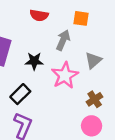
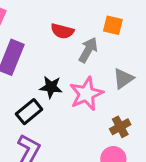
red semicircle: (39, 15) -> (62, 31), moved
black star: (34, 61) -> (51, 87), moved

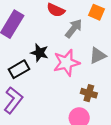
brown cross: (120, 127) -> (89, 93), turned 35

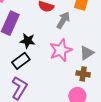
black star: (39, 53) -> (28, 41), moved
gray triangle: (98, 56) -> (87, 53), moved

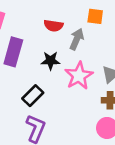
black star: (28, 41) -> (50, 61), moved

